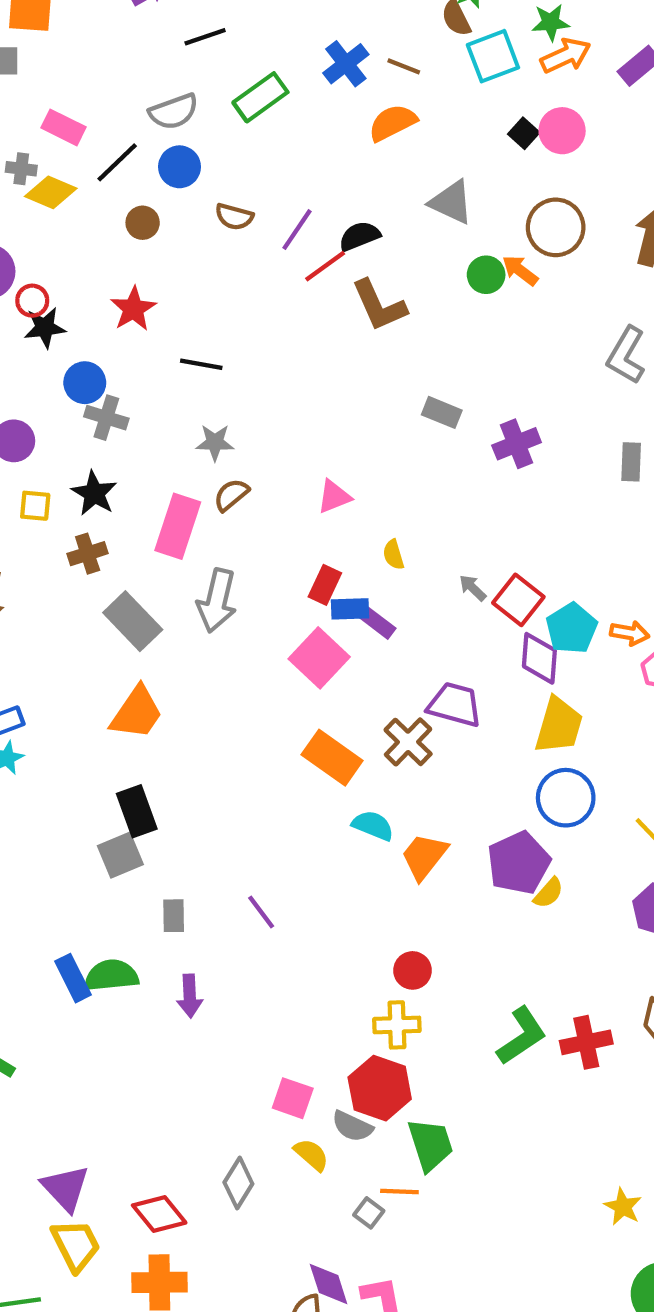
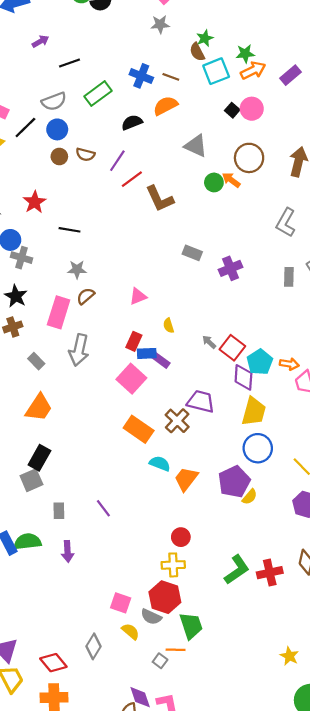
blue cross: (346, 64) -> (141, 76), turned -30
brown circle: (143, 223) -> (59, 157), moved
black semicircle: (359, 236) -> (132, 122), moved
gray rectangle: (133, 621) -> (36, 361), size x0.6
black rectangle: (137, 811) -> (39, 458), turned 50

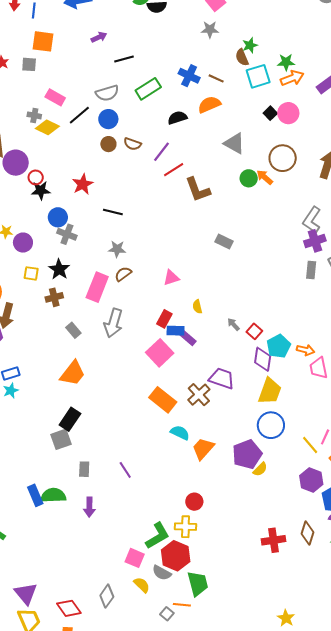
purple cross: (231, 268) -> (315, 241), moved
red square: (232, 348) -> (254, 331), size x0.7
green L-shape: (237, 570) -> (158, 536), moved

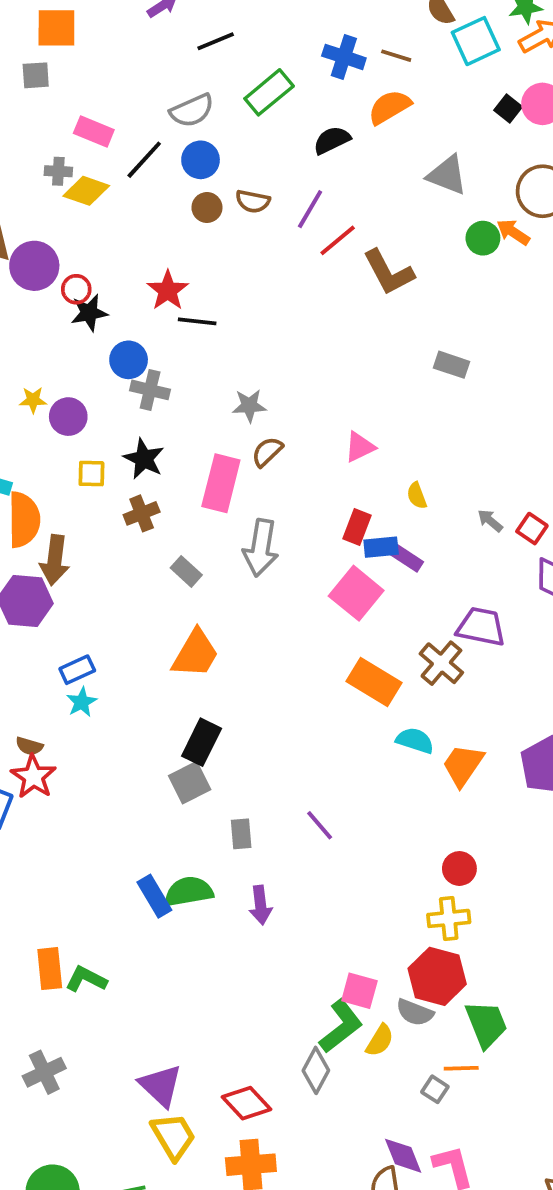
black line: (113, 212) -> (197, 321), moved
green L-shape: (158, 536) -> (341, 1026), moved
yellow semicircle: (142, 585) -> (380, 1040), turned 84

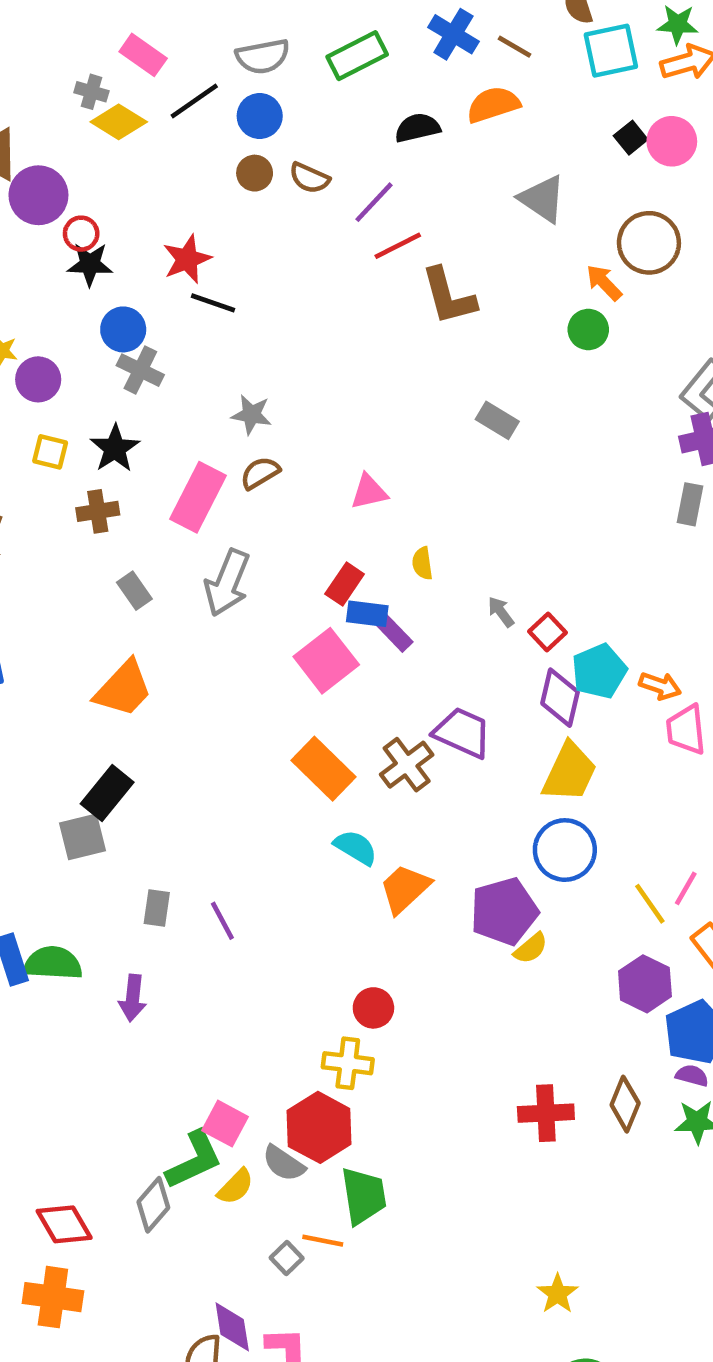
green circle: (483, 238) -> (588, 329), moved
gray rectangle: (241, 834) -> (157, 908), moved

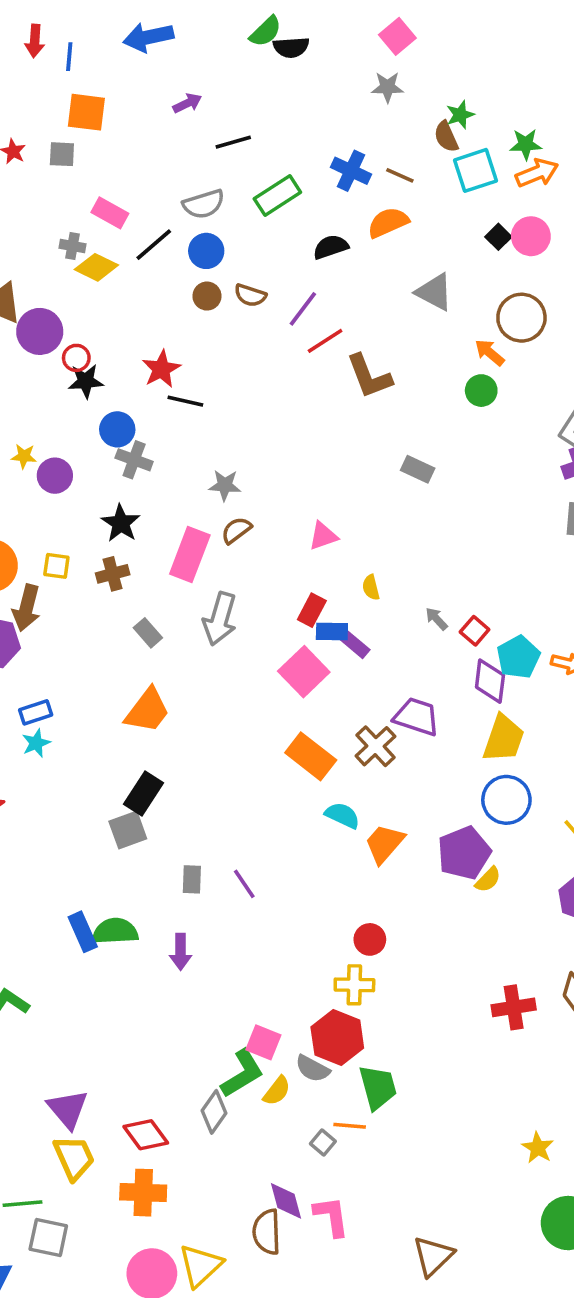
yellow square: (50, 452) -> (56, 566), moved

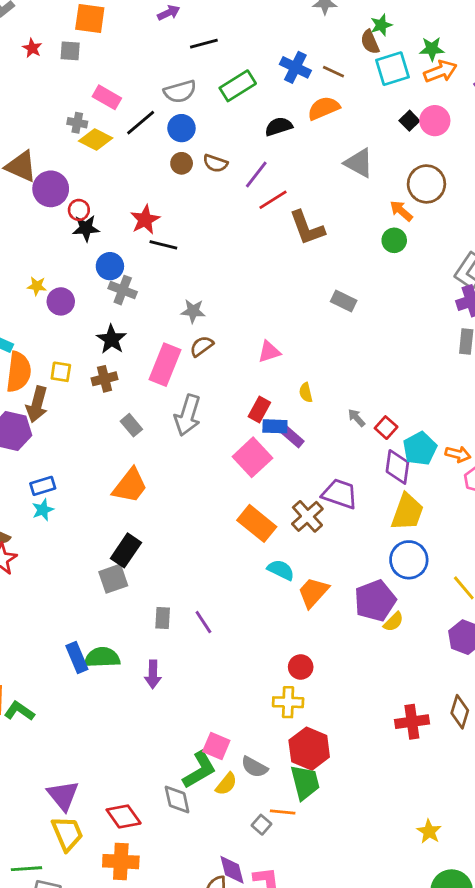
red hexagon: (337, 1037) -> (309, 749), moved
gray diamond: (214, 1112) -> (177, 799), turned -48

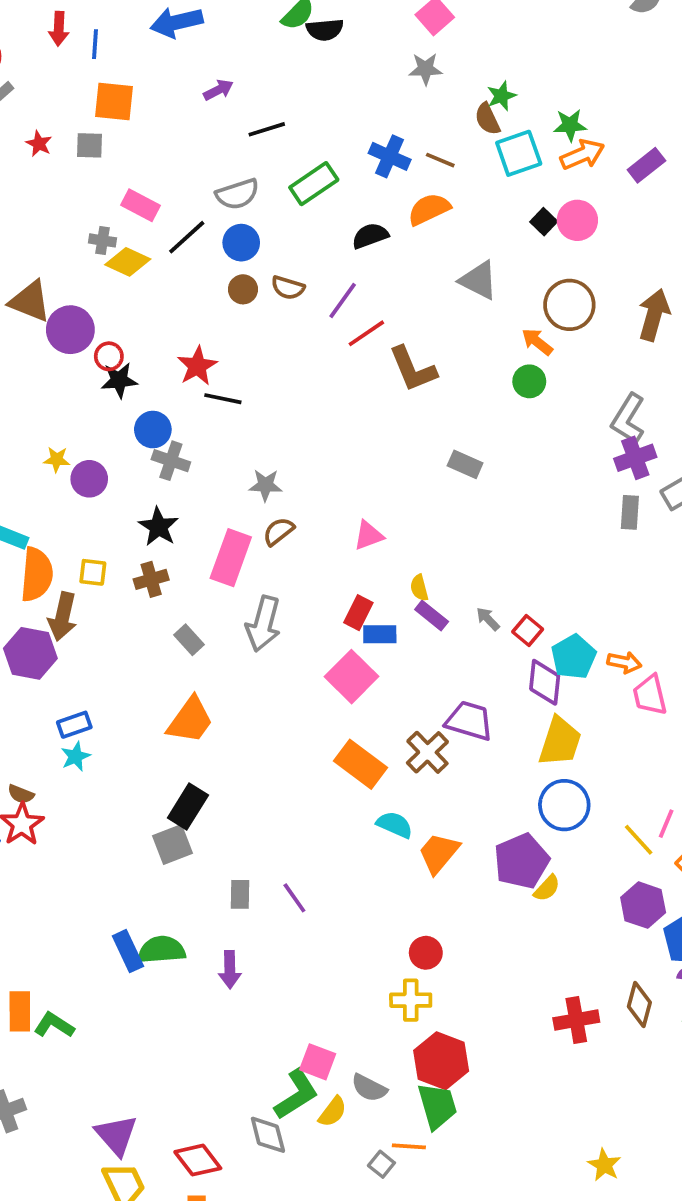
purple rectangle: (292, 436) -> (432, 615), moved

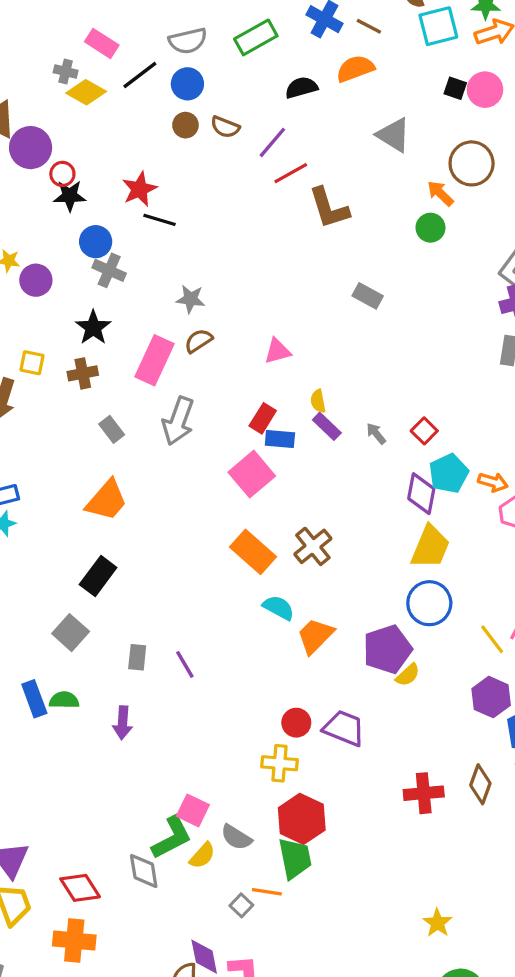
black square: (544, 222) -> (455, 88), turned -30
red square: (528, 630) -> (424, 431), moved
purple trapezoid: (469, 721) -> (344, 728), moved
gray square: (173, 845) -> (71, 633), moved, turned -32
green semicircle: (162, 950) -> (64, 700), size x0.7

